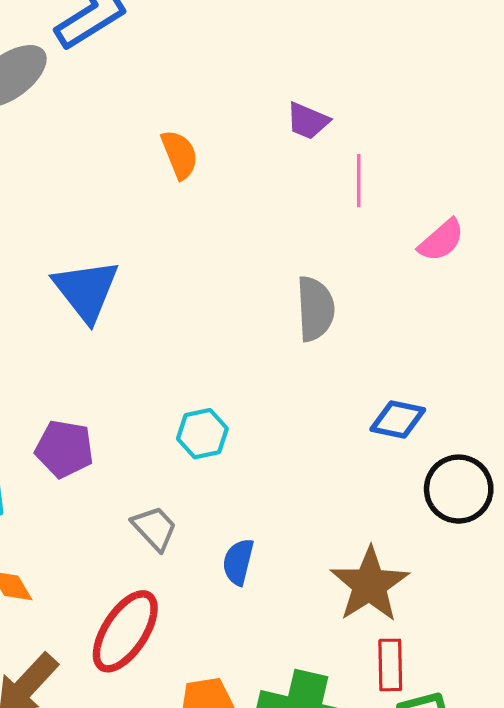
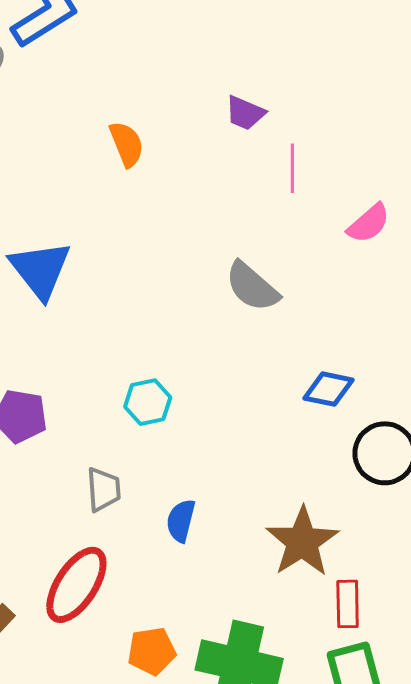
gray semicircle: (315, 309) -> (252, 287), turned 134
gray trapezoid: (155, 528) -> (104, 489), turned 39
red rectangle: (390, 665) -> (348, 604), moved

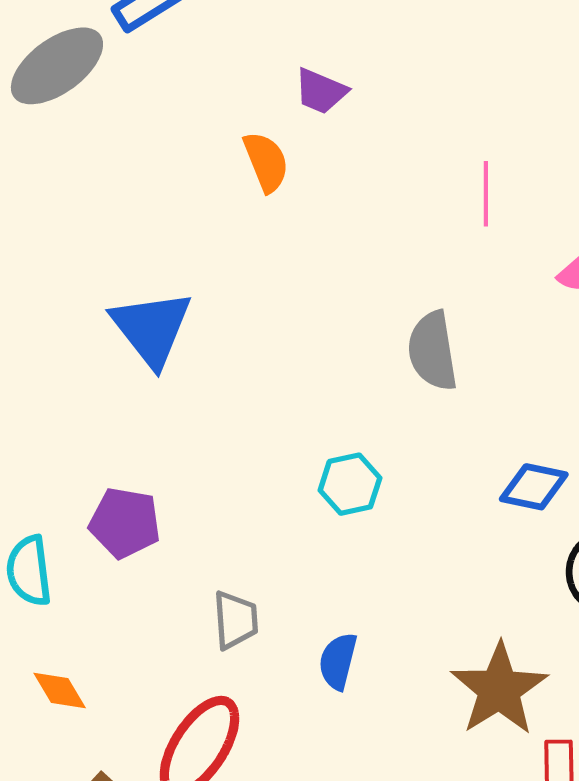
purple trapezoid: (245, 113) -> (321, 91), moved
gray semicircle: (252, 287) -> (433, 351), turned 40
cyan hexagon: (148, 402) -> (350, 484), moved

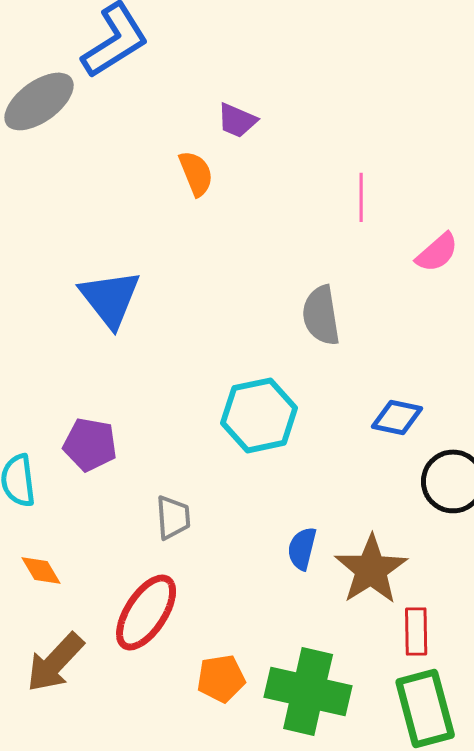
cyan hexagon: (350, 484) -> (259, 415), size x1.6
blue semicircle: (338, 661) -> (302, 548), moved

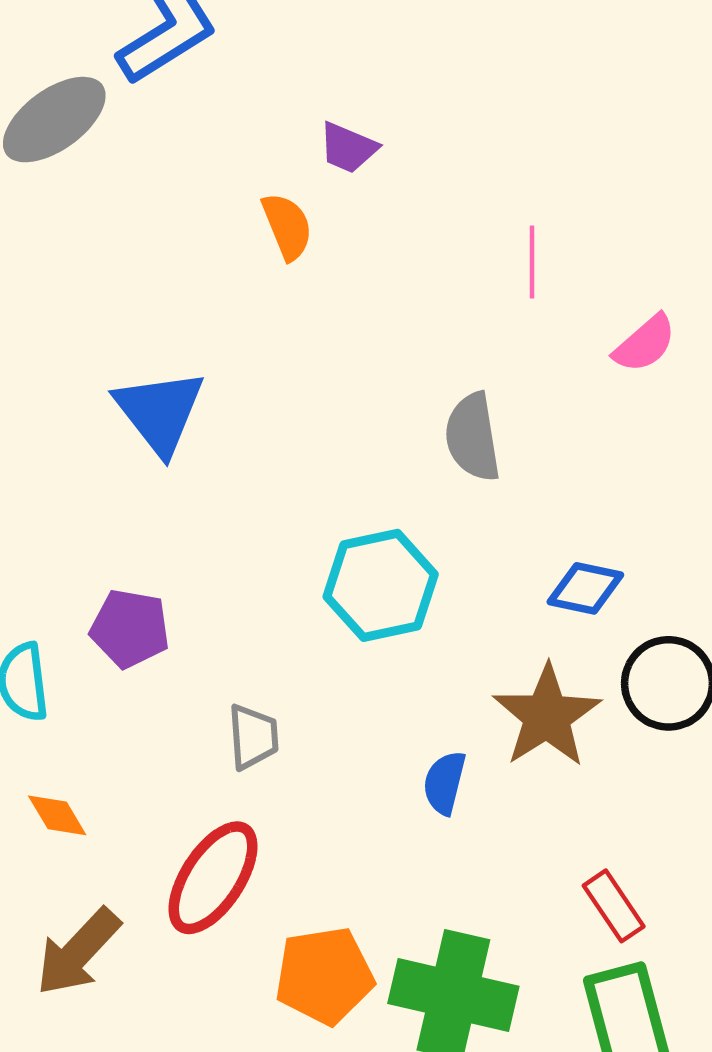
brown star: (371, 569) -> (547, 716), moved
red rectangle: (416, 631) -> (614, 906), turned -33
orange pentagon: (221, 678) -> (324, 976), size x1.4

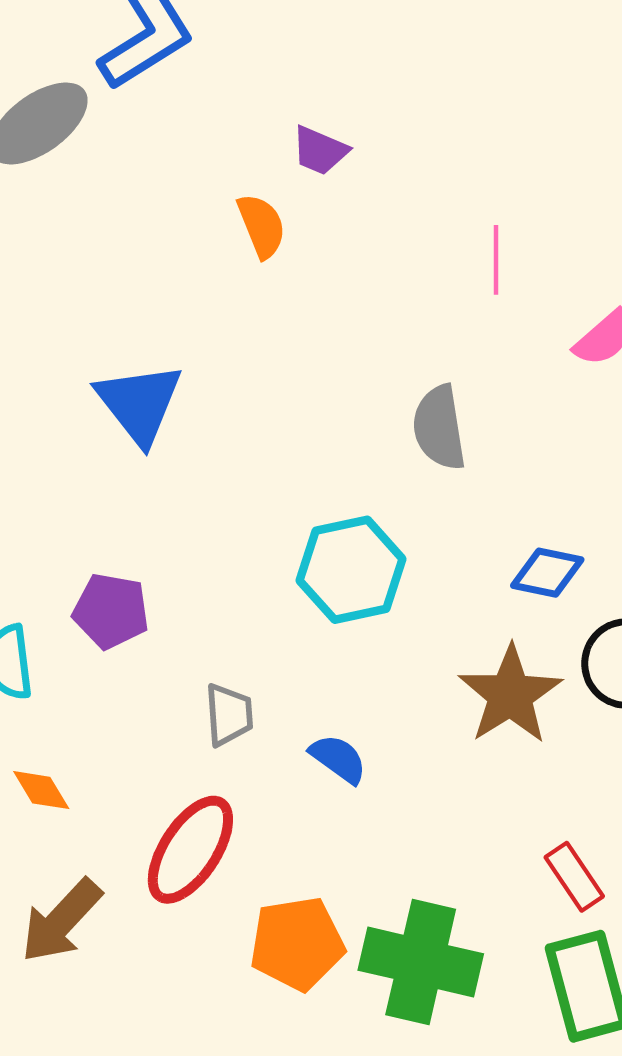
blue semicircle: (444, 783) -> (338, 759), moved, turned 112

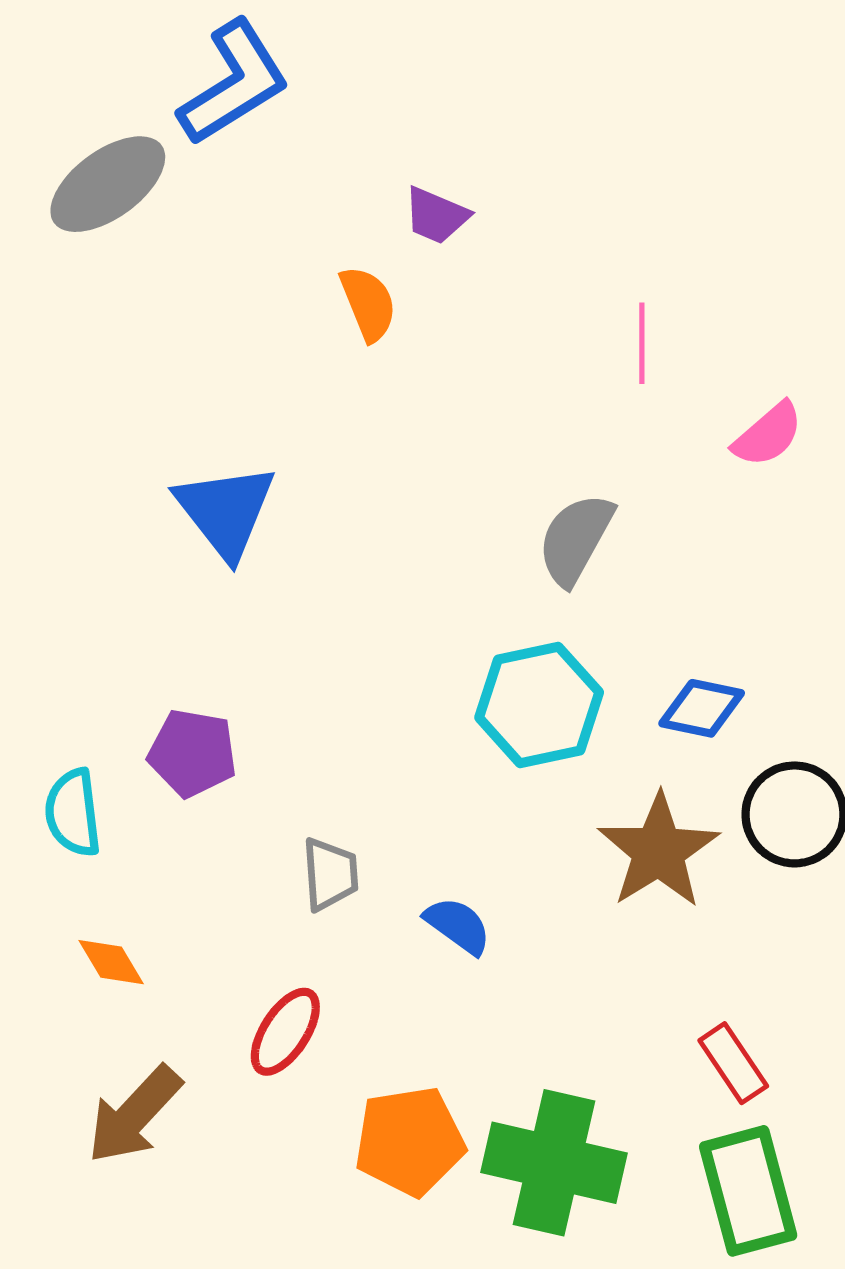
gray semicircle: (439, 428) -> (576, 539), turned 38
cyan hexagon: (351, 570) -> (539, 705), moved
red ellipse: (190, 850) -> (285, 1032), size x0.7

